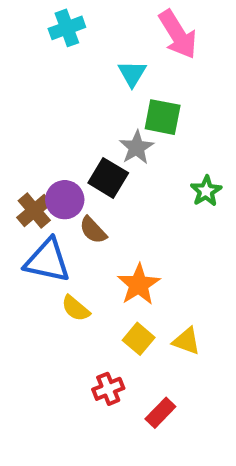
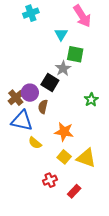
green star: (206, 191) -> (91, 100), moved
brown semicircle: (93, 230) -> (43, 107), turned 56
orange star: (139, 284) -> (64, 132), turned -30
yellow triangle: (186, 341) -> (86, 158), size x1.5

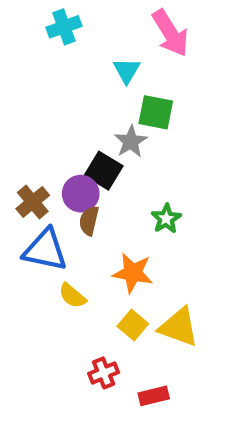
purple circle: (30, 93) -> (81, 194), moved
green star: (91, 100) -> (166, 219), moved
red rectangle: (74, 191) -> (154, 396), turned 32

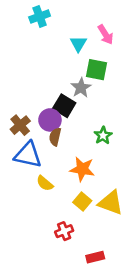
pink arrow: (170, 33) -> (106, 35), moved, size x0.7
red rectangle: (154, 396) -> (95, 257), moved

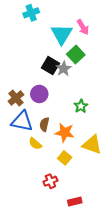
cyan triangle: (78, 44) -> (62, 34), size x1.6
green square: (97, 70) -> (76, 54), turned 36
black square: (64, 106) -> (50, 66), moved
brown semicircle: (55, 137) -> (44, 124), moved
yellow triangle: (111, 203) -> (92, 145), moved

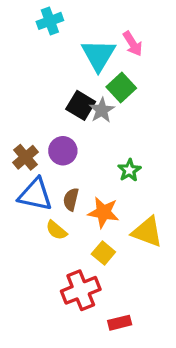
red cross: (50, 181) -> (81, 290), size x1.6

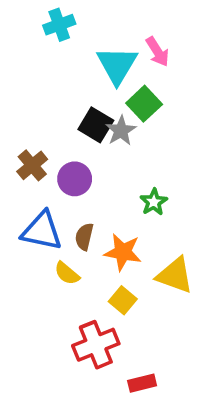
brown cross: (26, 157) -> (32, 165), moved

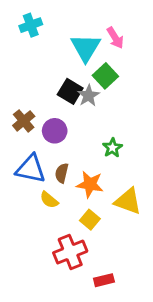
cyan cross: (59, 25) -> (31, 25), moved

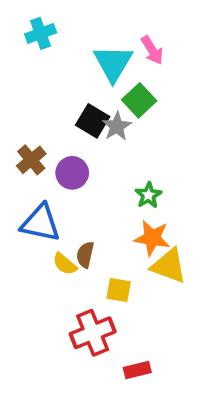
brown semicircle: (62, 173) -> (85, 255), moved
orange star: (90, 184) -> (152, 238), moved
yellow square: (90, 220) -> (119, 290), turned -30

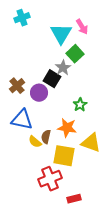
black square: (93, 121) -> (52, 79), moved
orange star: (152, 238) -> (67, 128), moved
yellow square: (119, 290) -> (64, 156), size x1.6

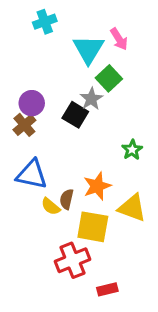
cyan cross: (22, 18) -> (45, 22), moved
purple circle: (39, 93) -> (32, 103), moved
green star: (80, 105) -> (132, 150), moved
orange star: (67, 128) -> (97, 186), turned -30

